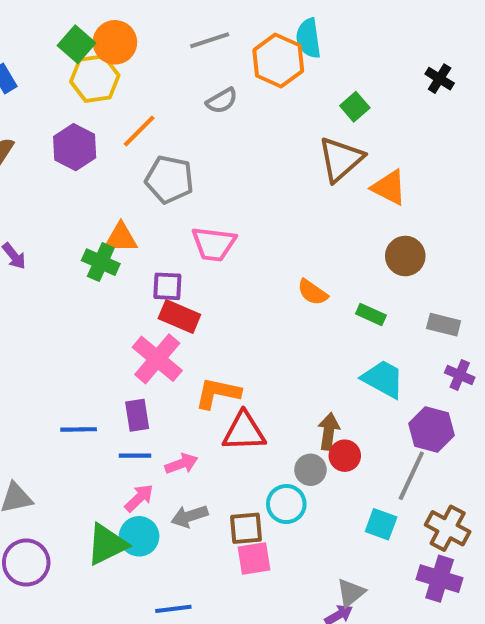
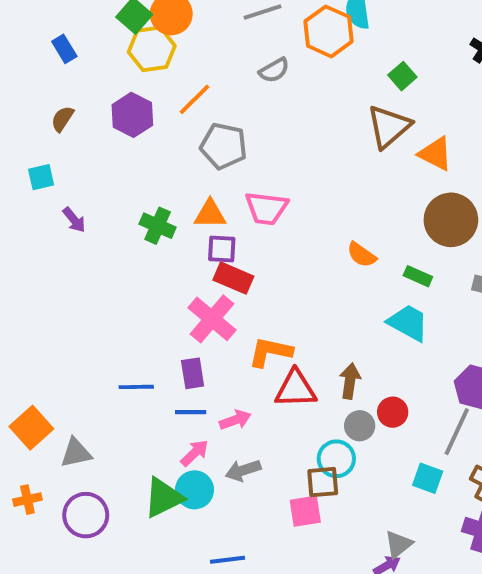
orange triangle: (121, 238) -> (210, 214), moved
brown circle: (405, 256) -> (451, 220), size x1.4
cyan trapezoid: (383, 379) -> (408, 323), moved
brown arrow: (329, 431) -> (350, 381), moved
brown square: (246, 528) -> (323, 482), moved

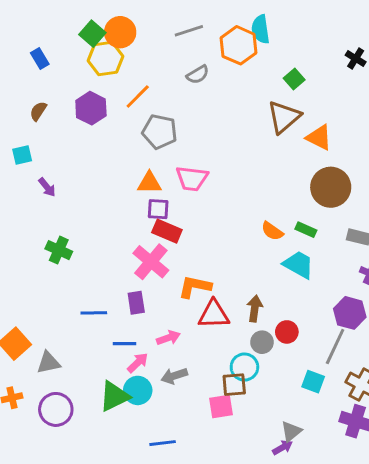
green cross: (158, 226) -> (59, 250), moved
orange semicircle: (362, 255) -> (272, 231), moved
blue line: (191, 412) -> (125, 344), moved

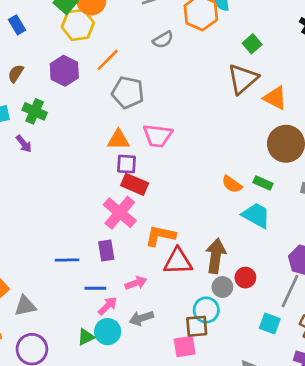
green cross: (59, 250) -> (35, 111), moved
brown arrow: (255, 309) -> (216, 256), size x1.4
green triangle: (114, 396) -> (86, 337), size x0.6

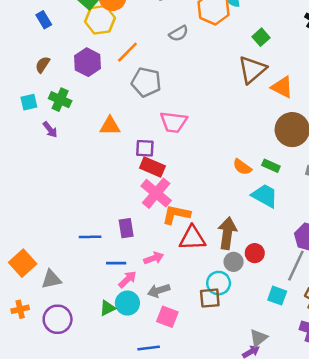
orange triangle: (118, 140) -> (110, 126), moved
pink cross: (120, 213) -> (156, 193), moved
pink square: (185, 346) -> (167, 317), moved, turned 30

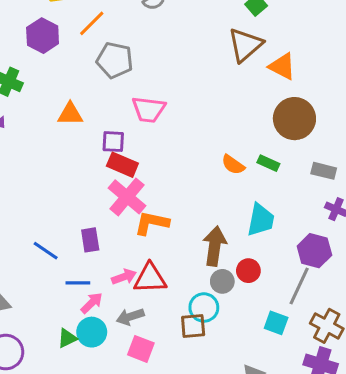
cyan trapezoid: (265, 196) -> (261, 220), moved, turned 72
blue line: (90, 237) -> (46, 251), turned 35
red triangle: (192, 238) -> (150, 278), moved

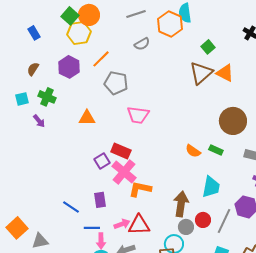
orange triangle: (282, 66) -> (225, 73), moved
purple square: (113, 142) -> (102, 161), moved, turned -35
gray line: (299, 286) -> (224, 221), moved
pink arrow: (92, 303) -> (101, 241), turned 133

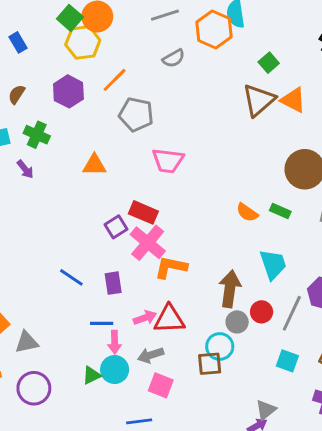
cyan trapezoid: (211, 187) -> (273, 264), turned -30
blue line: (71, 207) -> (71, 277), moved

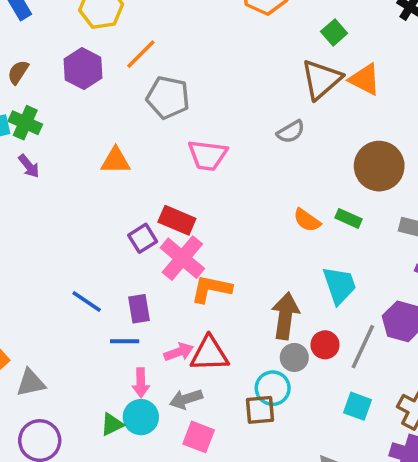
gray semicircle: (174, 58) -> (291, 132), moved
green cross: (37, 135) -> (25, 123), moved
blue line: (102, 323) -> (125, 341), moved

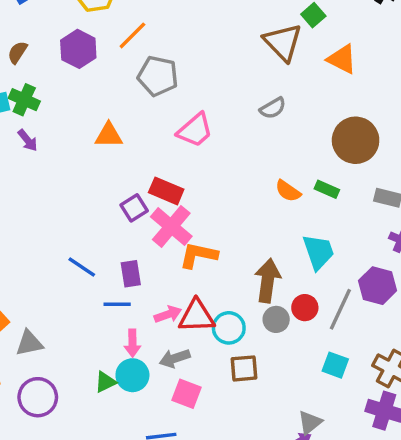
brown triangle: (321, 79) -> (283, 42), moved, turned -33
pink trapezoid: (208, 155) -> (195, 130), turned -48
cyan circle: (273, 388) -> (229, 328), moved

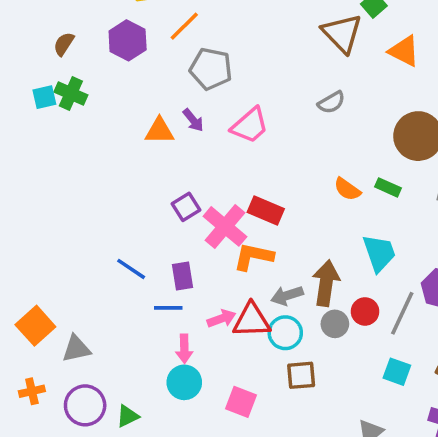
purple arrow: (28, 140) -> (193, 120), moved
red rectangle: (166, 191) -> (266, 210), moved
gray arrow: (175, 358) -> (287, 296), moved
green triangle: (105, 382) -> (128, 416), moved

